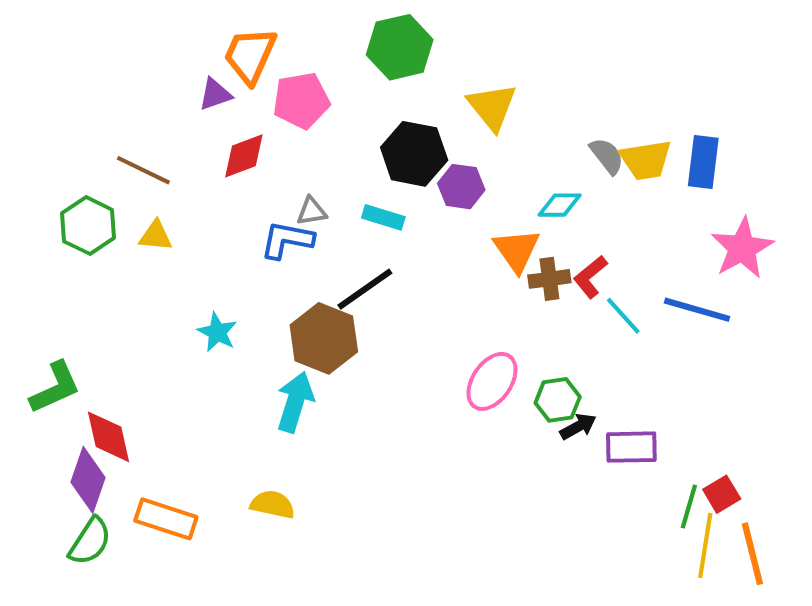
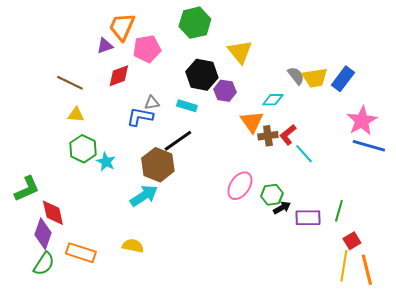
blue rectangle: (703, 162) -> (343, 79), turned 30
green hexagon: (88, 226) -> (83, 149), moved
blue line: (697, 310) -> (369, 146), moved
cyan arrow: (295, 402) -> (144, 196), turned 40
green line: (689, 507) -> (339, 211), moved

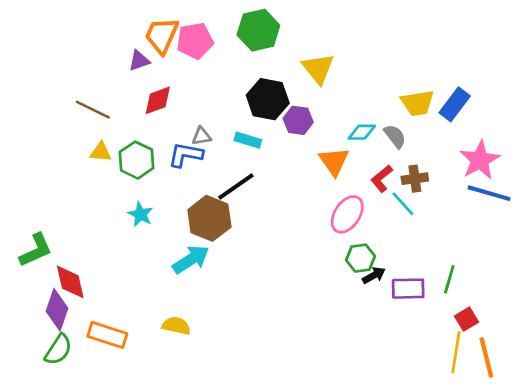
pink pentagon: (147, 49) -> (195, 41), moved
gray semicircle: (296, 76) -> (395, 136), moved
brown cross: (268, 136) -> (415, 179), moved
green hexagon: (83, 149) -> (137, 160), moved
pink ellipse: (240, 186) -> (347, 214), moved

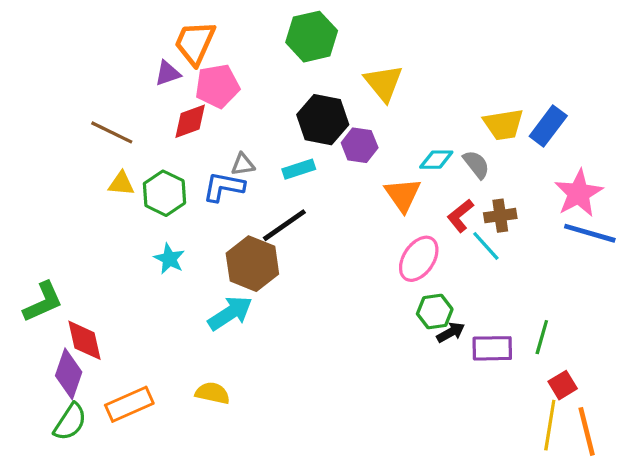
pink pentagon: (195, 41) -> (217, 86), moved
cyan rectangle: (248, 140) -> (299, 169), turned -35
orange rectangle: (107, 335) -> (129, 404), turned -42

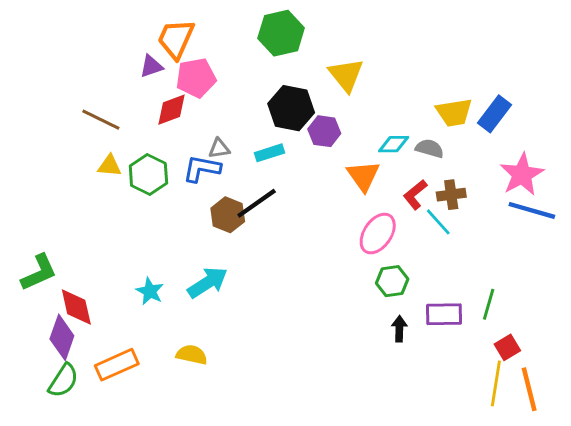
gray semicircle: (476, 164) -> (430, 148), turned -36
cyan star: (169, 259) -> (150, 291), moved
brown hexagon: (252, 264) -> (228, 215), moved, size x0.7
black arrow: (451, 332) -> (399, 329), moved, turned -60

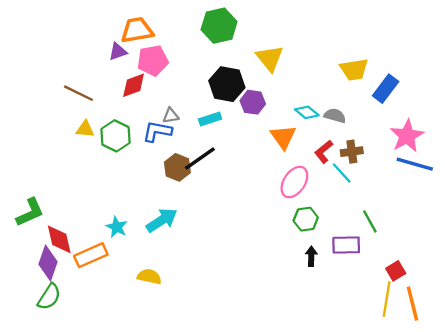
orange trapezoid: (176, 39) -> (137, 30), turned 56
yellow trapezoid: (454, 112) -> (354, 70), moved
cyan diamond: (394, 144) -> (307, 112), turned 40
green line: (489, 304) -> (370, 221), moved, turned -45
orange rectangle: (117, 365) -> (91, 255), moved

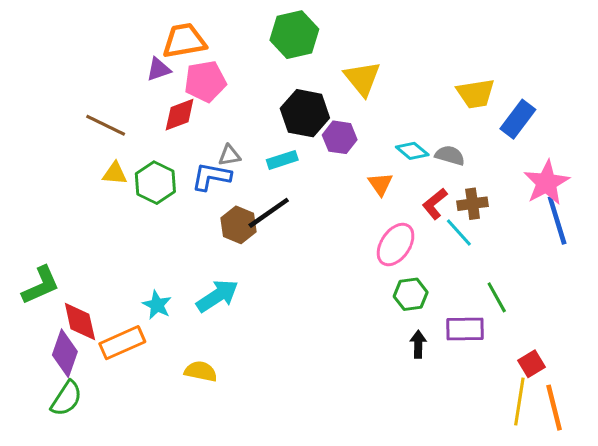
orange triangle: (283, 137) -> (380, 184), size x0.7
blue line: (415, 164) -> (557, 220), turned 57

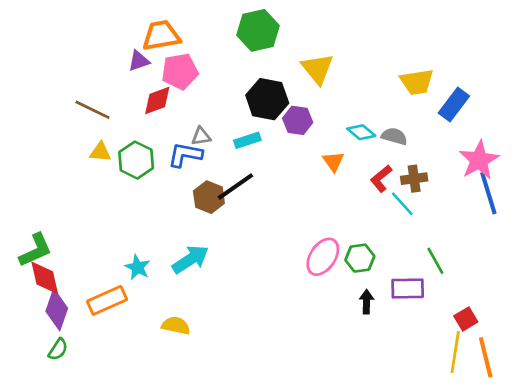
pink ellipse: (396, 245) -> (323, 257), moved
red diamond: (80, 322) -> (45, 278), moved
green semicircle: (66, 399) -> (58, 349), size x0.7

